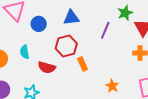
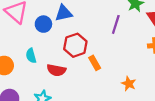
blue triangle: (71, 18) -> (64, 13), moved

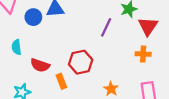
red hexagon: (75, 45) -> (81, 62), moved
orange rectangle: (95, 63) -> (61, 81), moved

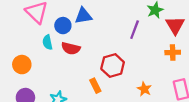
cyan semicircle: (16, 47) -> (47, 42), moved
red semicircle: (40, 65) -> (71, 48), moved

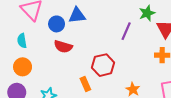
cyan semicircle: (47, 42) -> (22, 41), moved
orange circle: (22, 65) -> (23, 67), moved

